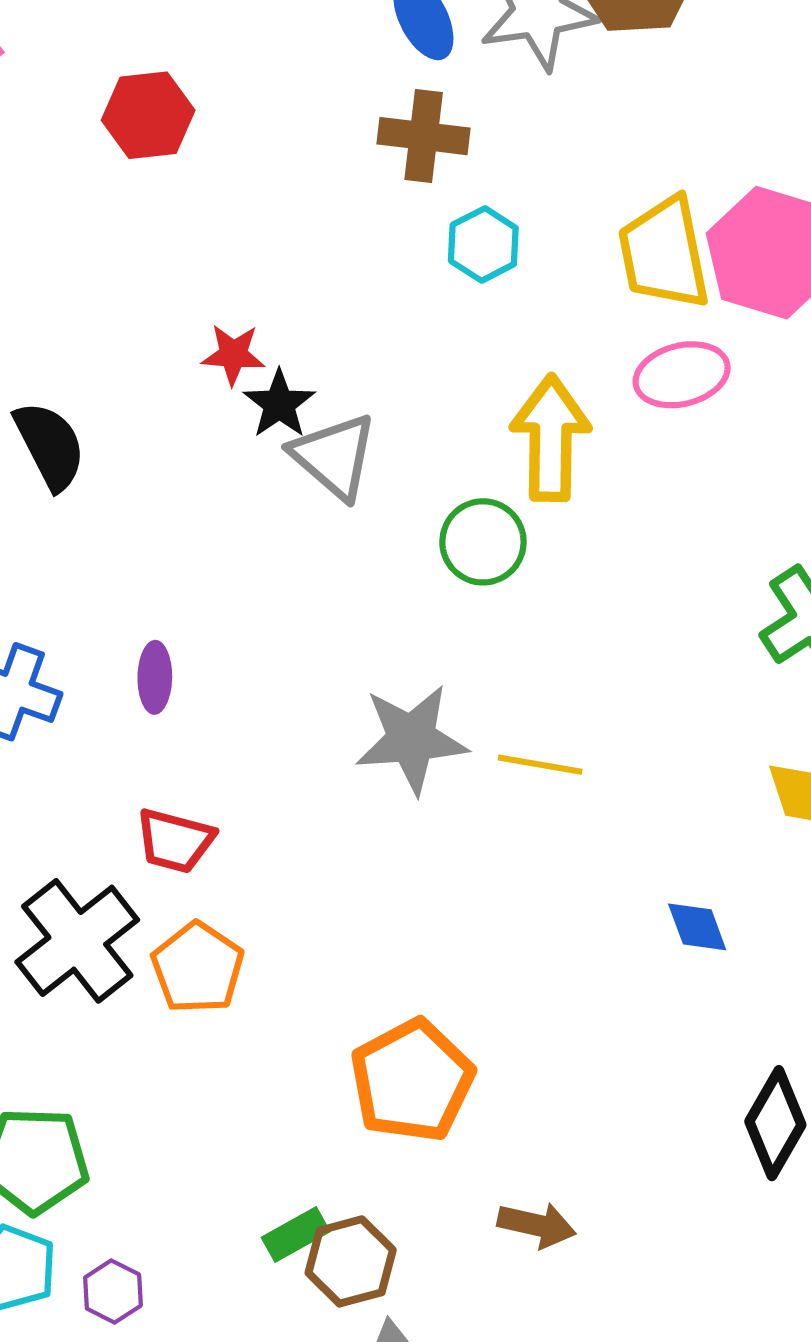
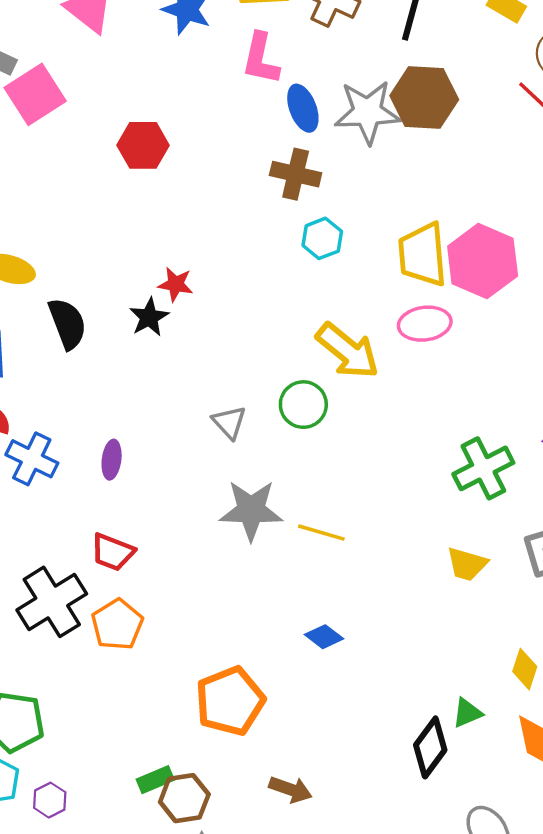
black star: (279, 404) -> (149, 317), moved
yellow arrow: (551, 438) -> (348, 351), turned 122
gray triangle: (334, 456) -> (229, 422), moved, size x0.7
blue diamond: (697, 927) -> (324, 637), moved, turned -39

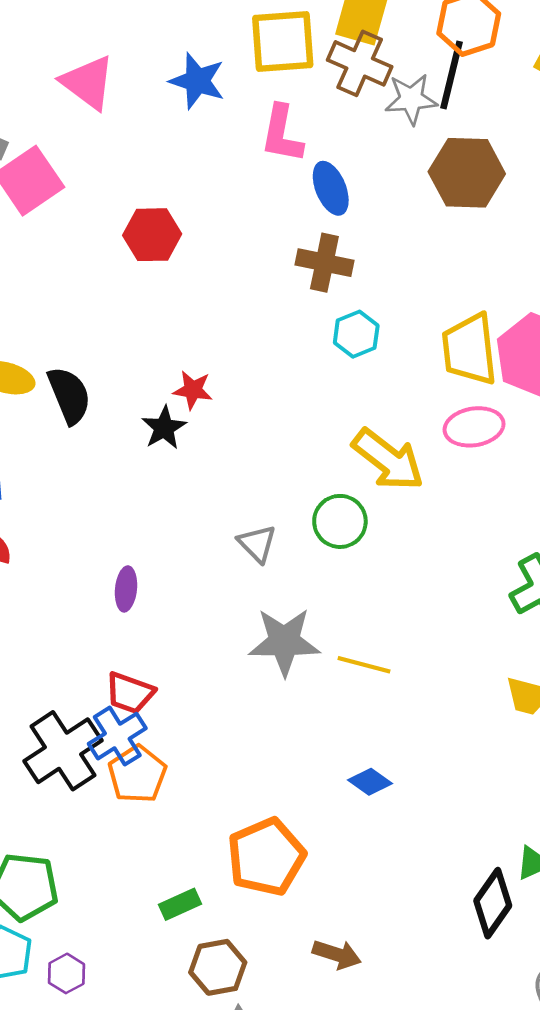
gray star: (368, 112) -> (411, 99), moved, size x0.7
black semicircle: (67, 324) -> (69, 395), moved
blue cross: (32, 459) -> (117, 736), moved, turned 33
green rectangle: (155, 780) -> (180, 904), moved

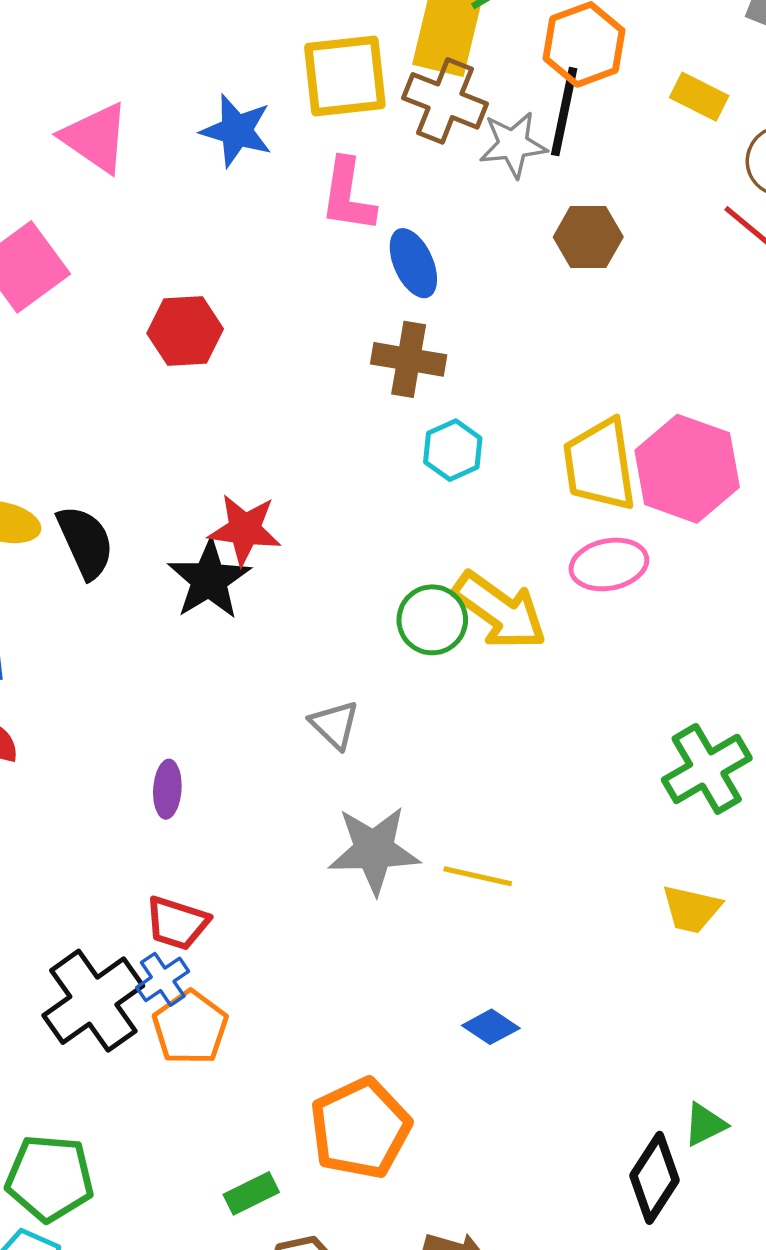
brown hexagon: (467, 173) -> (588, 237), size x0.7
red star: (193, 390) -> (245, 530), size x1.4
black star: (164, 428) -> (209, 580), size x1.4
green circle: (340, 521) -> (432, 620), moved
blue cross: (117, 736) -> (163, 979), size x0.7

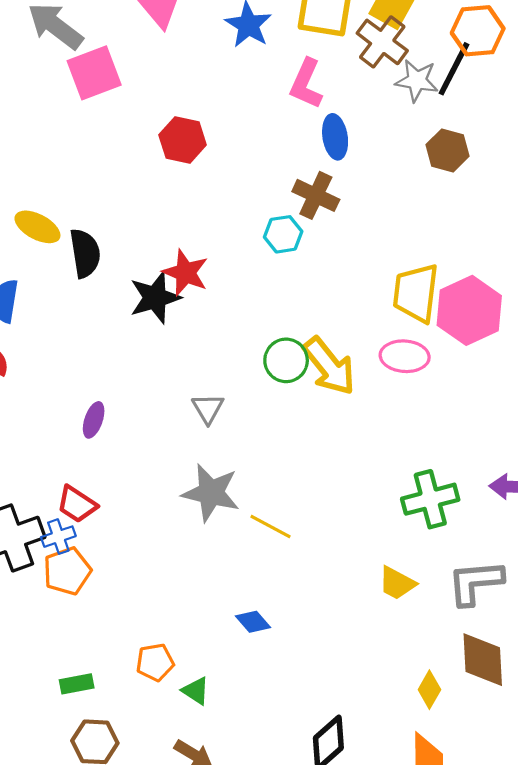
cyan hexagon: (453, 450) -> (283, 234), moved
green triangle: (705, 1124) -> (196, 691), moved, turned 44
orange pentagon: (360, 1128) -> (155, 662), size x0.6

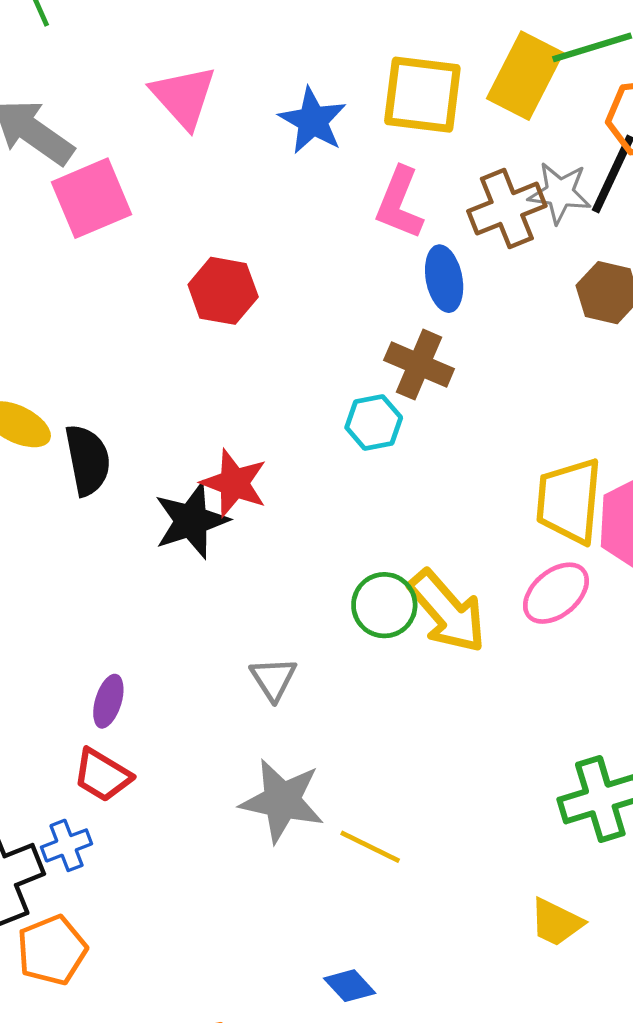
brown cross: (382, 42) -> (507, 209), moved, turned 33
pink ellipse: (405, 356) -> (556, 593), turned -42
red trapezoid: (77, 504) -> (102, 775), moved
blue cross: (58, 537) -> (67, 845), moved
orange pentagon: (67, 571) -> (52, 950), moved

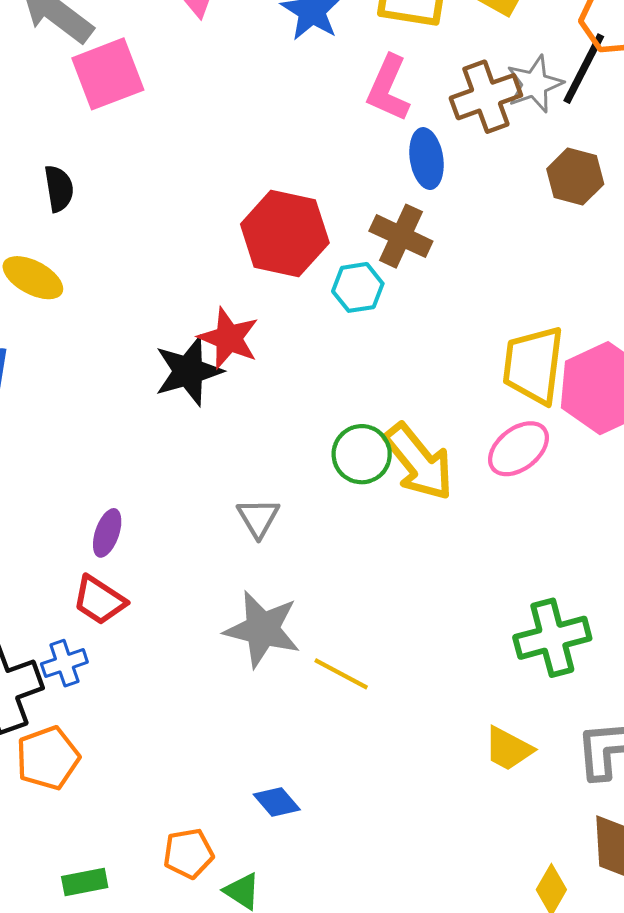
gray star: (560, 193) -> (535, 84), turned -30
red hexagon: (223, 291) -> (285, 233), moved, size x1.4
black semicircle: (88, 460) -> (59, 189), moved, size x0.7
blue diamond: (350, 986) -> (277, 802), moved

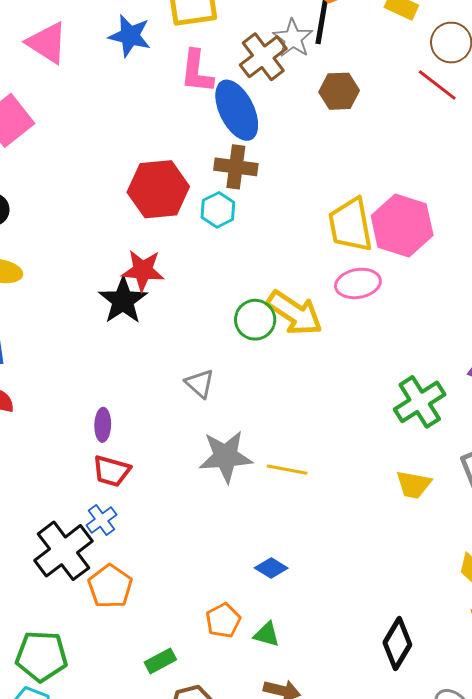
blue ellipse: (427, 159) -> (237, 110), size x1.5
pink ellipse: (518, 449) -> (358, 283), turned 45

